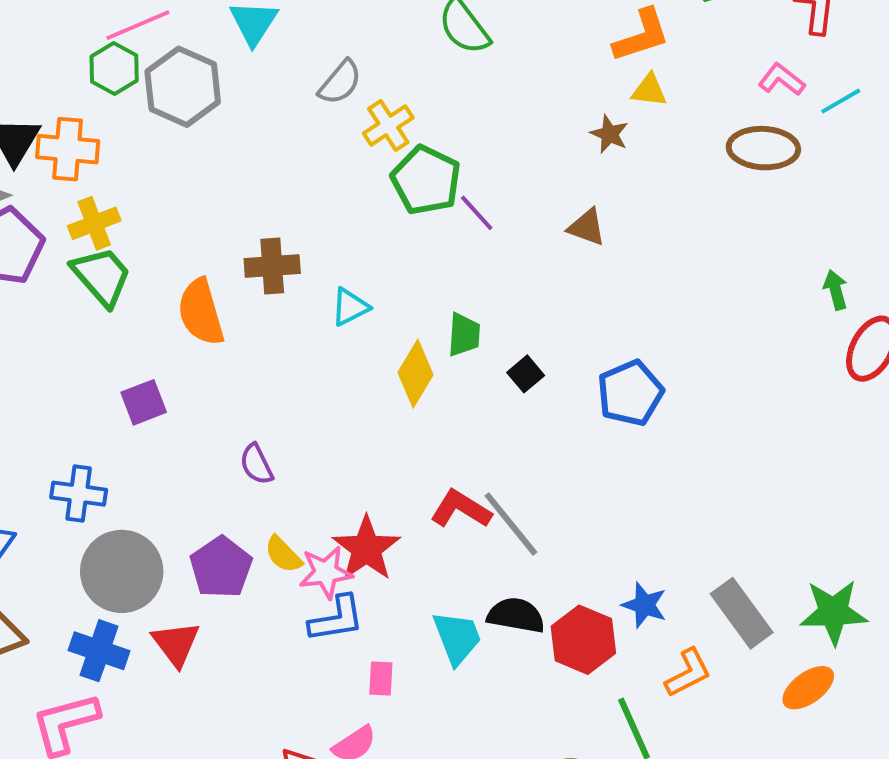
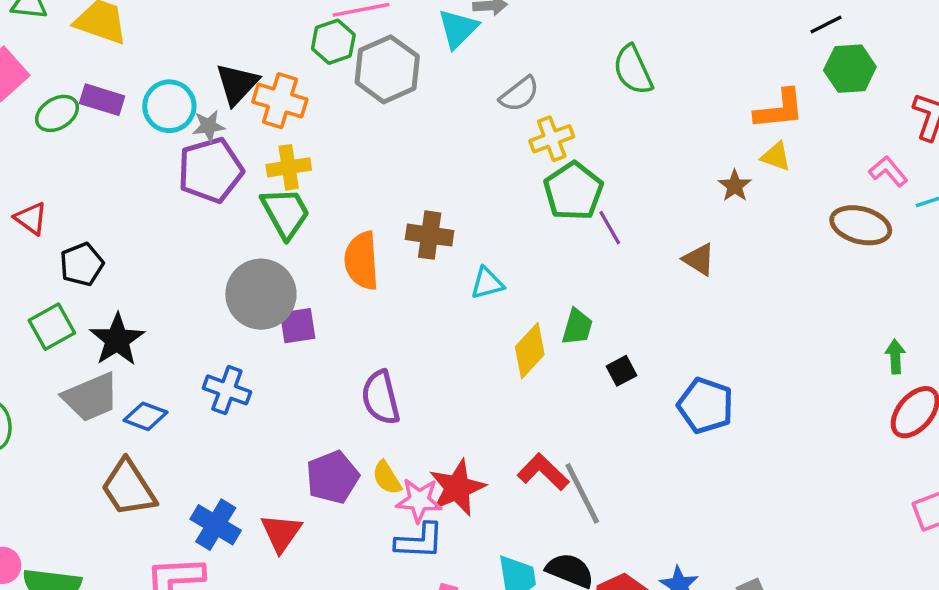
blue pentagon: (630, 393) -> (705, 406), turned 30
purple semicircle: (256, 464) -> (381, 398), size x1.5
gray circle: (122, 571) -> (261, 294), moved

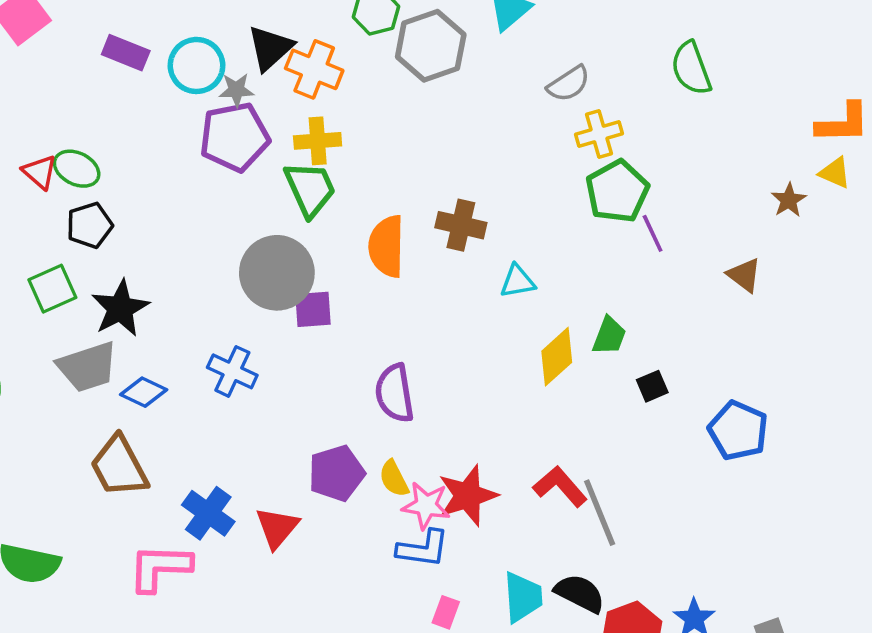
green ellipse: (57, 113) -> (77, 169), moved, turned 54

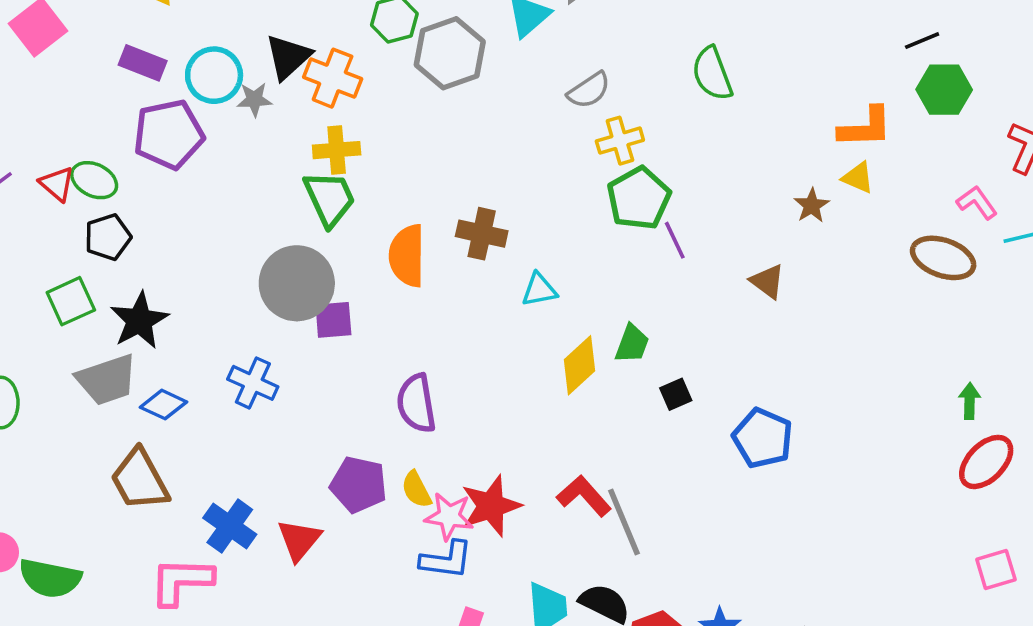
purple pentagon: (234, 137) -> (169, 134), moved
purple pentagon: (336, 473) -> (359, 485), turned 30

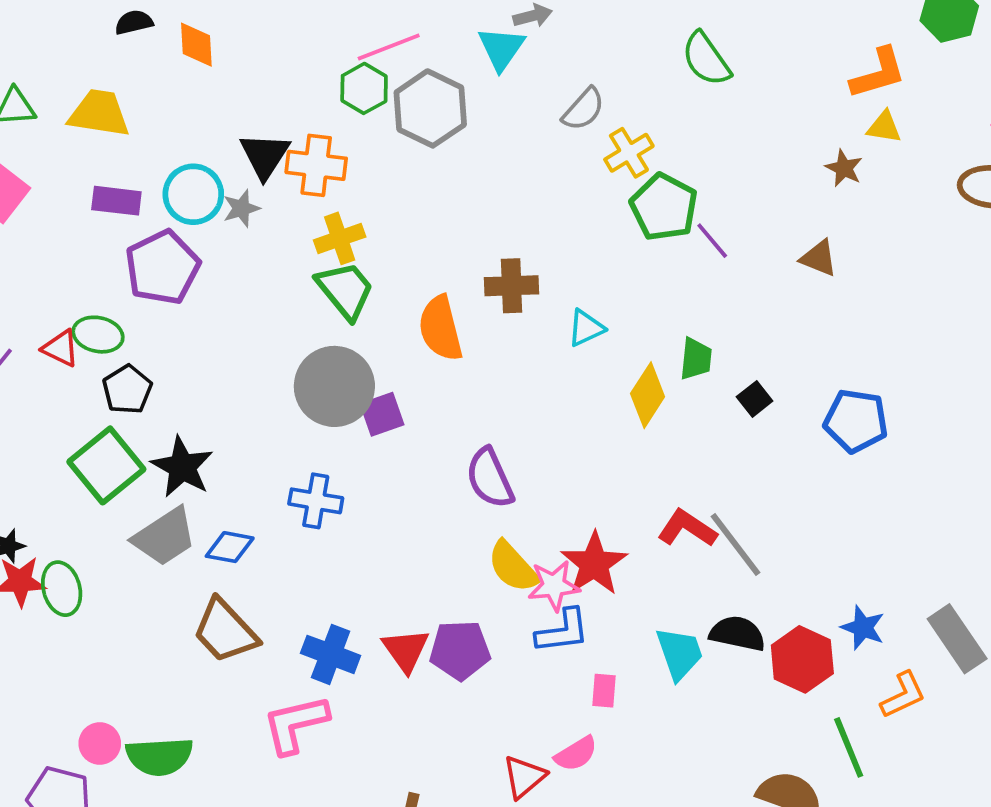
green square: (71, 301) -> (106, 465), size x1.4
purple pentagon: (359, 485) -> (460, 650), moved
yellow semicircle: (416, 490) -> (513, 567), size x1.4

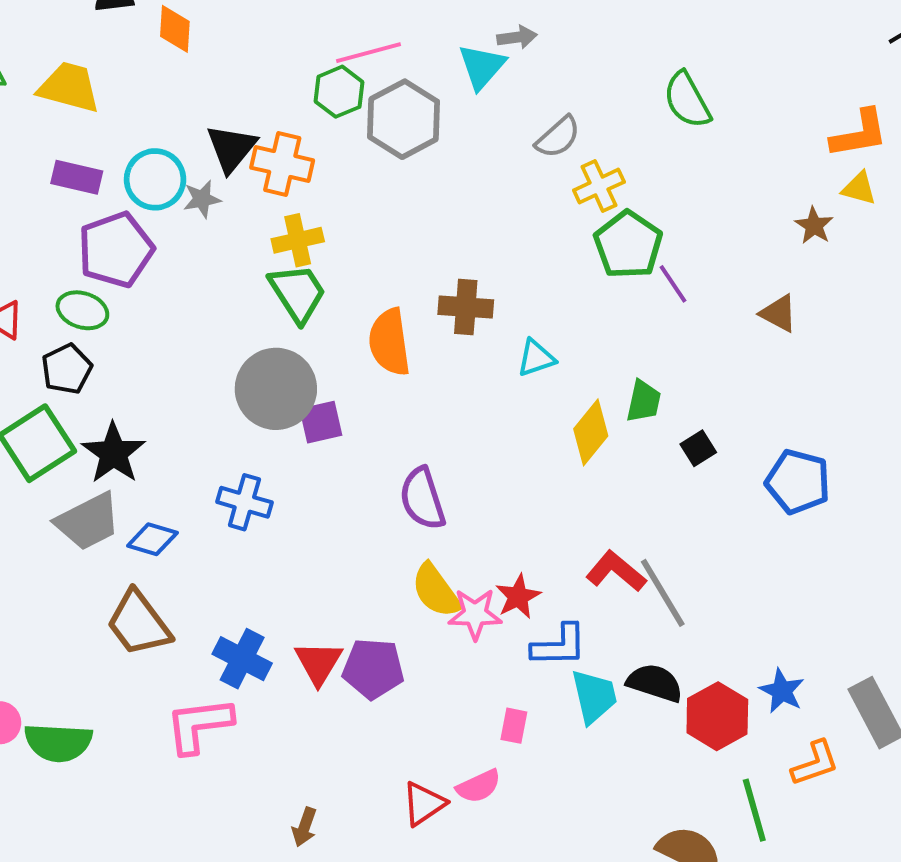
green ellipse: (98, 335) -> (82, 310), moved
red star: (594, 564) -> (518, 597), size x0.7
blue L-shape: (563, 631) -> (559, 646), moved

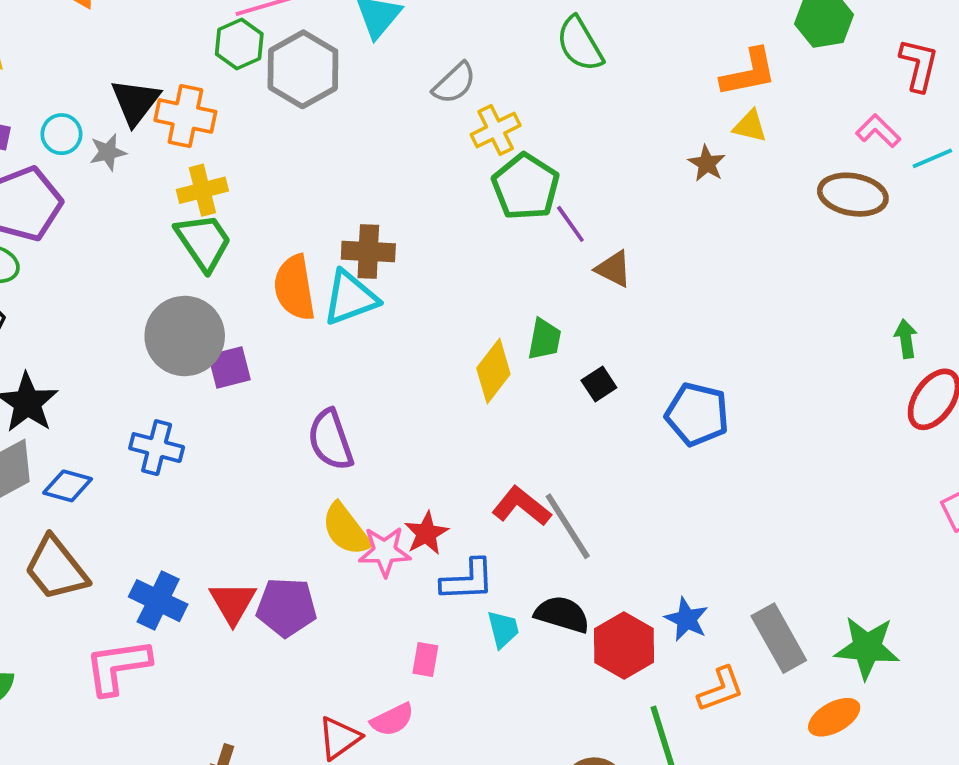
cyan circle: (155, 179) -> (61, 134), size x0.7
brown triangle: (779, 313) -> (614, 269), moved
cyan triangle: (536, 358) -> (350, 298), moved, size x1.5
cyan trapezoid: (594, 696) -> (503, 629), size x0.7

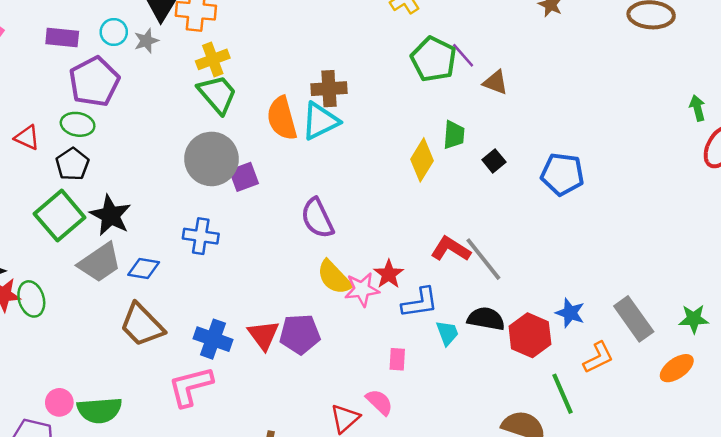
green pentagon: (526, 187) -> (434, 59), moved
green star: (867, 648) -> (694, 319), size x0.7
pink semicircle: (392, 720) -> (379, 402), turned -104

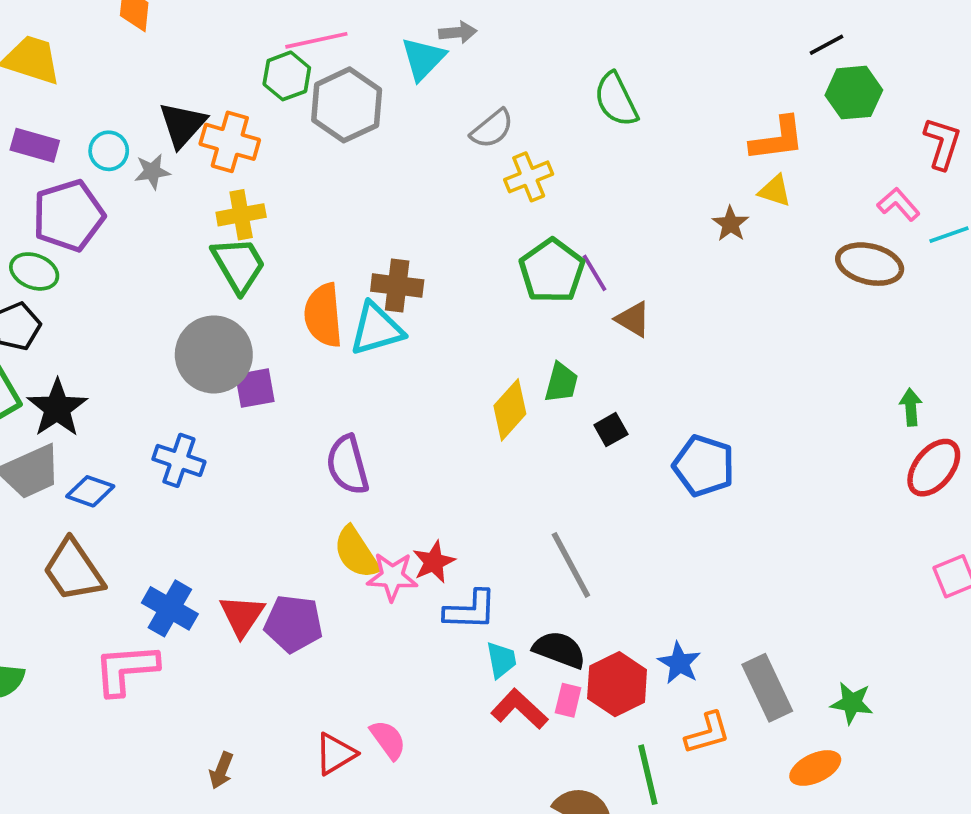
red L-shape: (451, 249) -> (519, 709), moved
pink rectangle: (397, 359) -> (568, 700), moved

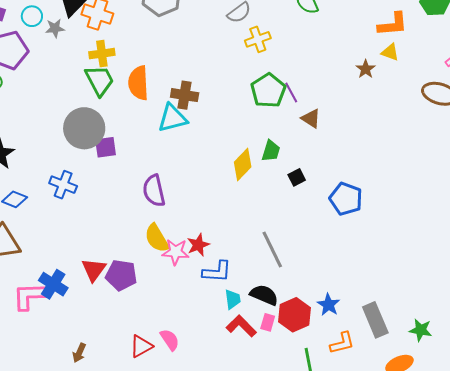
orange semicircle: (323, 315) -> (138, 83), moved
blue cross: (170, 608) -> (53, 284), moved

